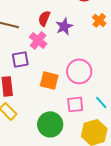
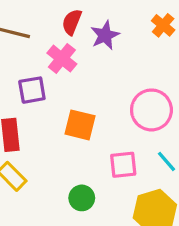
pink circle: (79, 71) -> (151, 110), moved
green circle: (50, 124) -> (82, 198), size x0.6

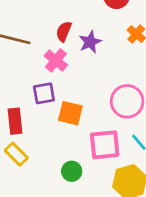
purple square: (32, 90) -> (44, 93), moved
pink square: (123, 165) -> (105, 145), size x1.4

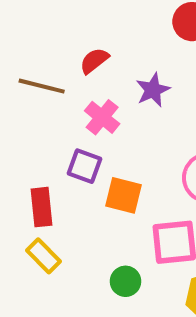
red semicircle: (64, 31) -> (94, 61), moved, turned 30
purple square: (44, 93) -> (85, 166), turned 30

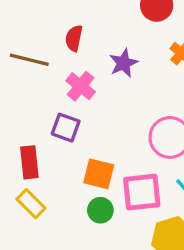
red semicircle: (94, 61) -> (74, 38), turned -40
orange square: (124, 195) -> (99, 174), moved
green circle: (126, 281) -> (100, 210), moved

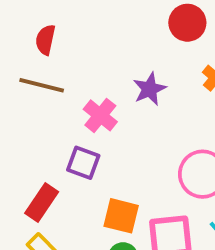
red semicircle: (74, 38) -> (45, 40), moved
red rectangle: (29, 162) -> (42, 203), turned 40

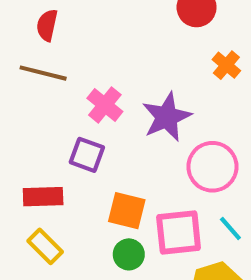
purple star: (150, 89) -> (167, 117), moved, size x1.4
red rectangle: (42, 203) -> (43, 197), turned 54

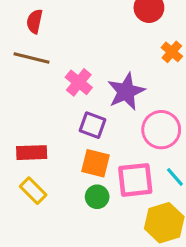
purple square: (87, 155) -> (93, 125), moved

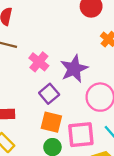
purple square: (93, 125) -> (49, 94), turned 30

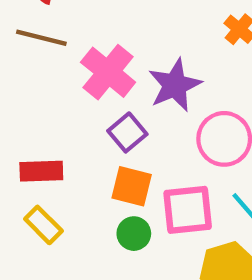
pink cross: (39, 62) -> (108, 72), size x1.4

